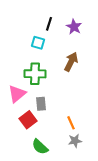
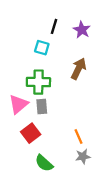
gray rectangle: (41, 104) -> (42, 106), moved

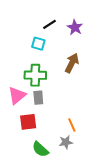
black line: (54, 26) -> (50, 24), turned 40
red square: (31, 133) -> (28, 122), turned 30
gray star: (83, 156) -> (66, 142), moved

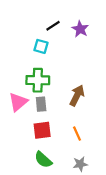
brown arrow: (72, 63) -> (77, 95), moved
red square: (28, 122) -> (42, 130), moved
gray star: (66, 142) -> (80, 164), moved

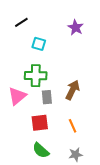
black line: (53, 26) -> (21, 22), moved
gray rectangle: (41, 104) -> (47, 97), moved

